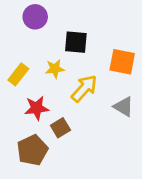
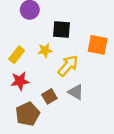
gray triangle: (124, 107) -> (76, 92), moved
red star: (37, 108) -> (20, 81), moved

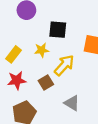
gray triangle: (76, 92) -> (72, 103), moved
brown square: (49, 96) -> (46, 83), moved

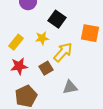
black square: (58, 30) -> (57, 19), turned 30
gray triangle: (72, 103) -> (70, 87), turned -42

